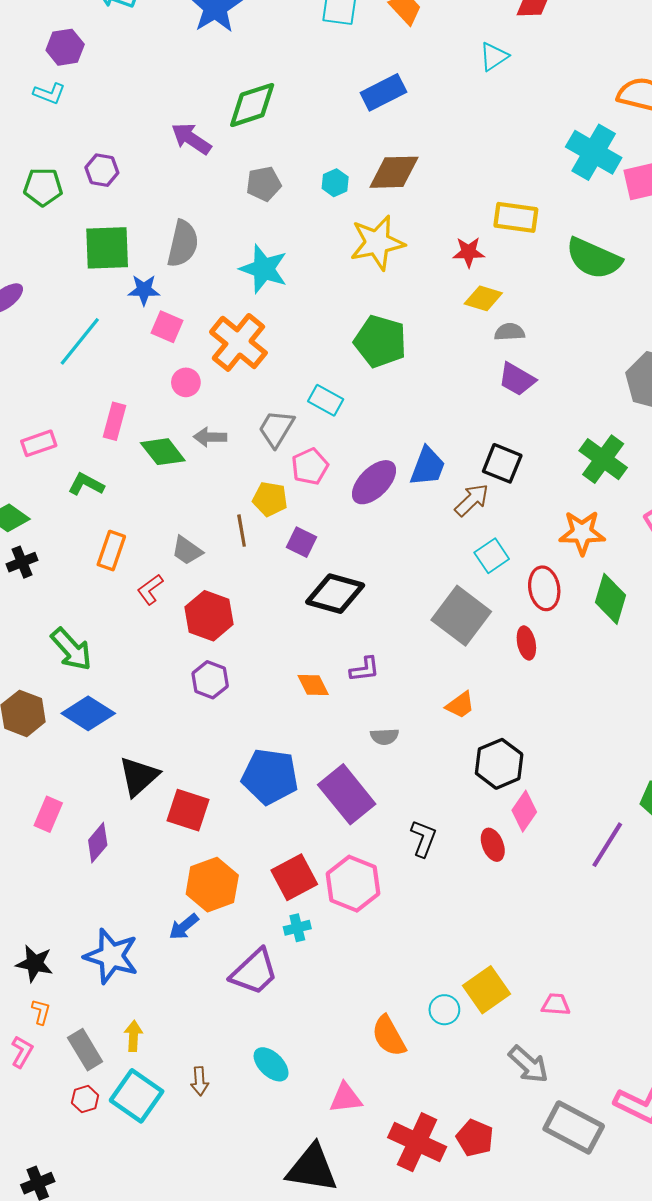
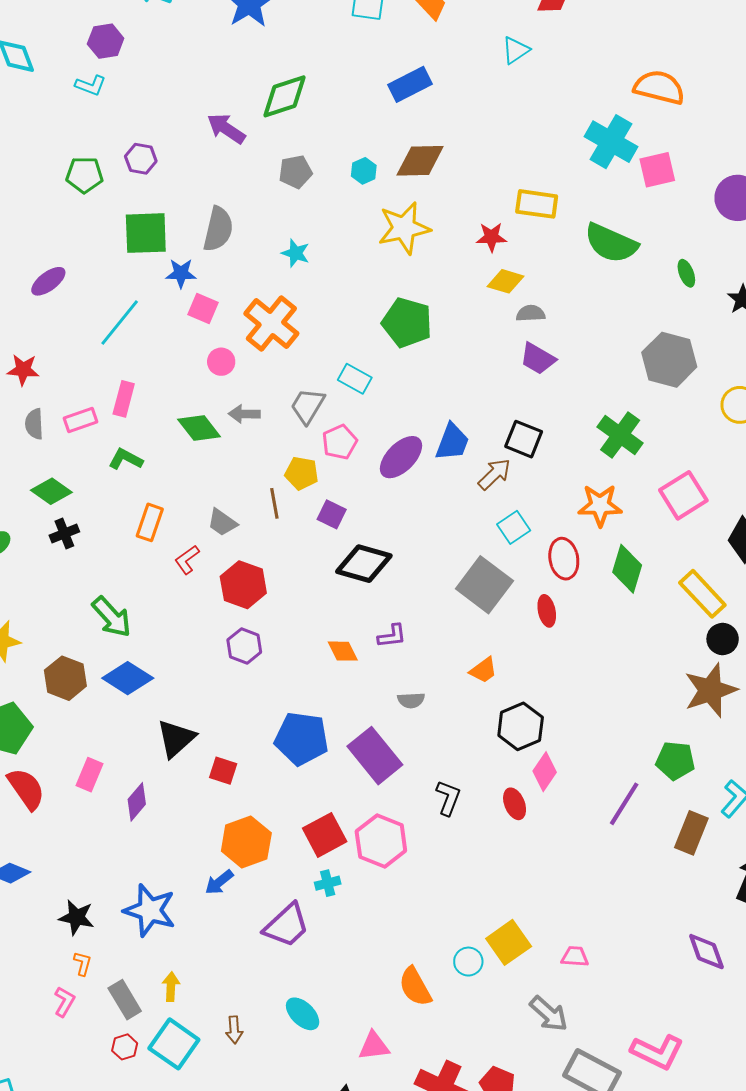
cyan star: (264, 269) -> (296, 253), size x0.6
pink rectangle: (114, 421) -> (124, 399), moved
red square: (188, 810) -> (223, 771), size x0.7

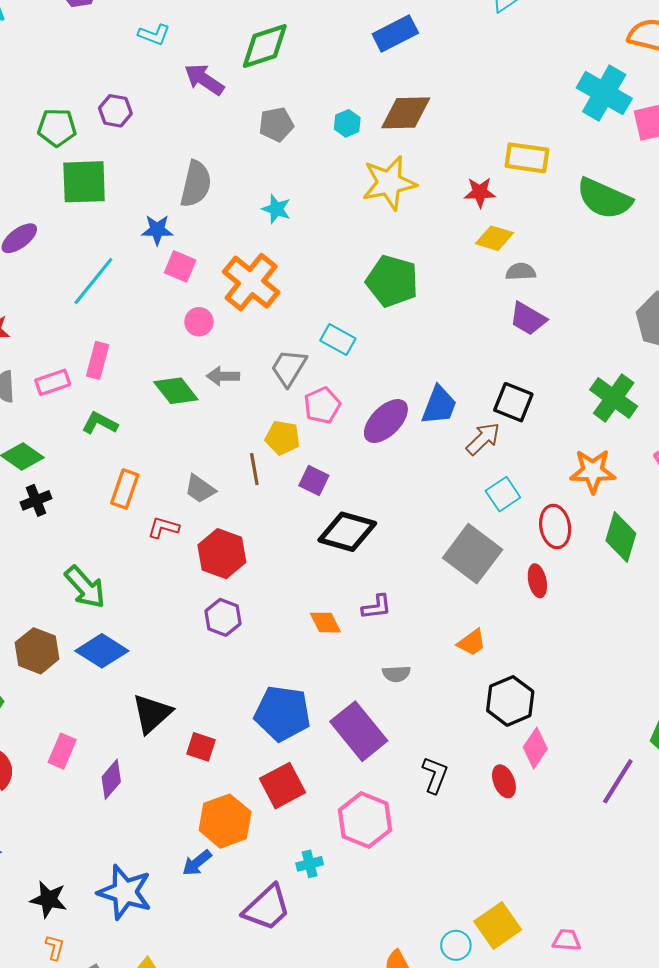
cyan L-shape: (91, 85) -> (154, 35), moved
green square: (146, 233) -> (84, 182), moved
red L-shape: (187, 560) -> (163, 528), turned 52
red square: (325, 835) -> (283, 786), moved

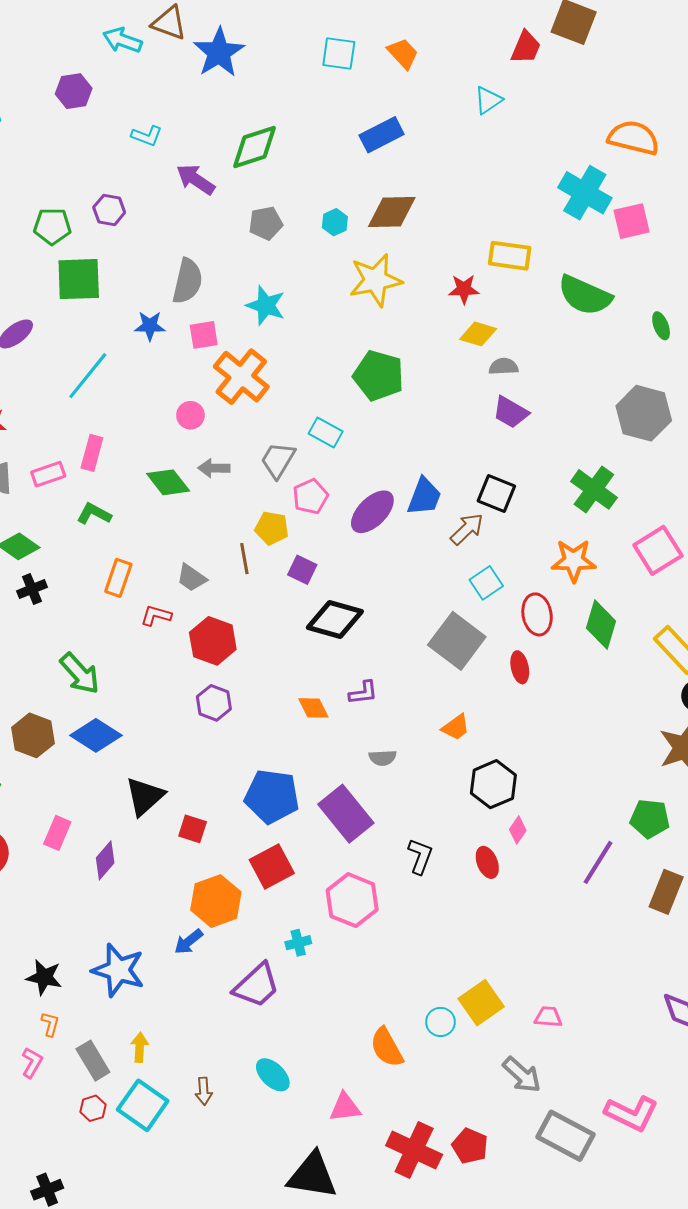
cyan star: (276, 209) -> (266, 305), size x1.4
pink square: (180, 266) -> (204, 335), moved, turned -32
pink diamond: (535, 748) -> (518, 830), size x0.7

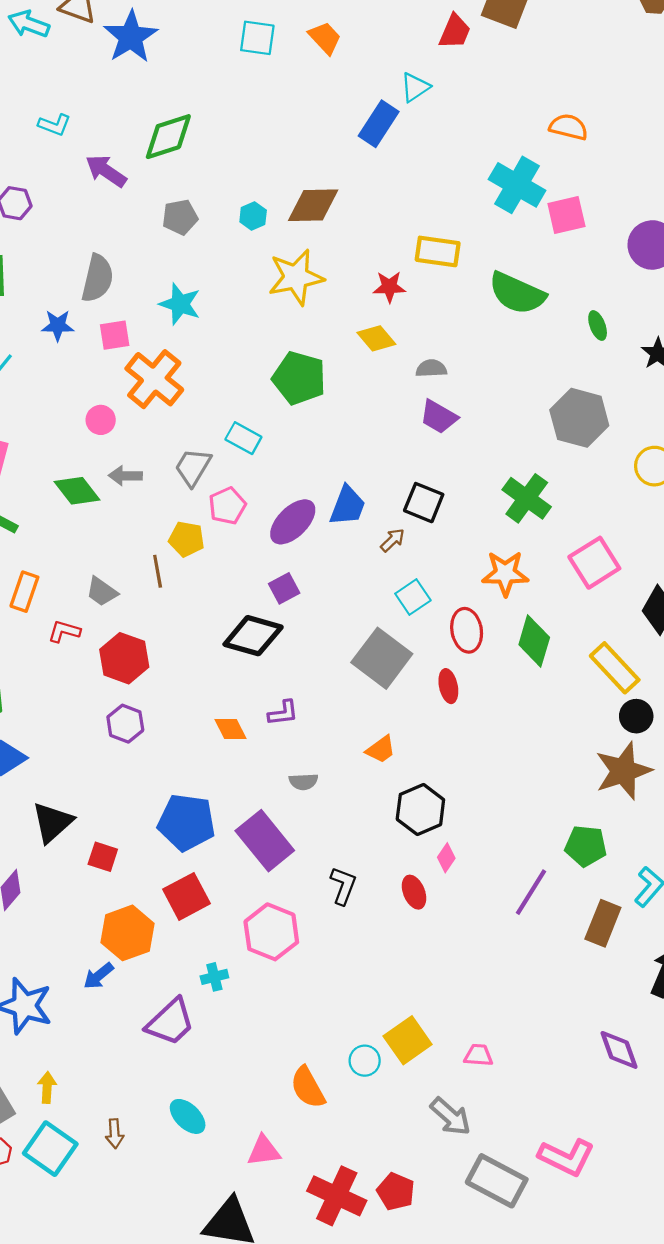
blue rectangle: (382, 135) -> (379, 124), moved, turned -30
orange semicircle: (634, 138) -> (569, 127), size x0.7
yellow diamond: (478, 334) -> (376, 338), moved, turned 33
brown arrow: (467, 529) -> (393, 540), size x0.7
purple square: (302, 570) -> (284, 588), moved, turned 36

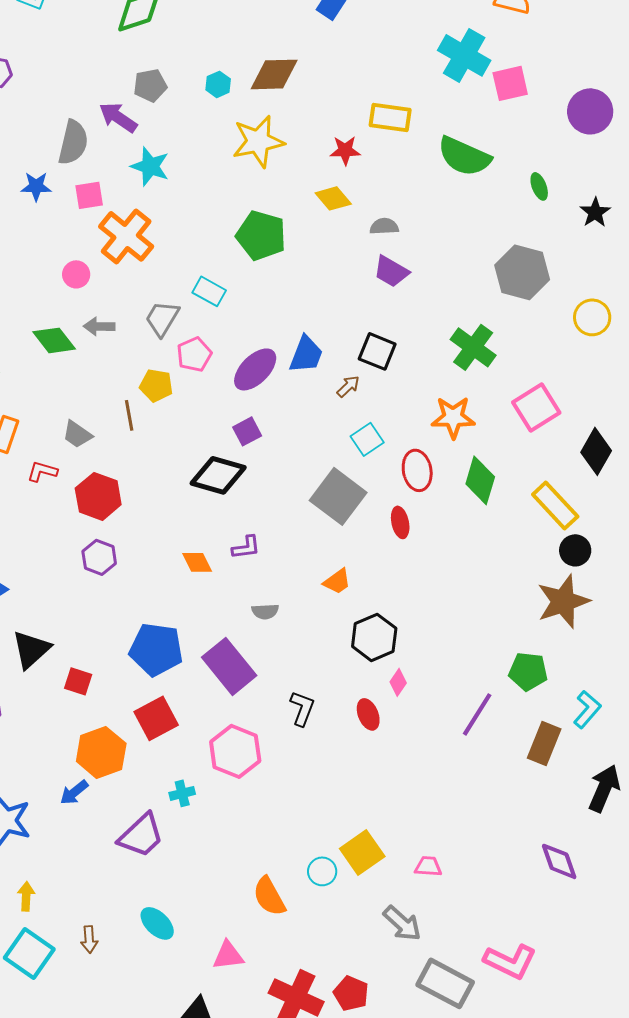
purple arrow: (106, 171) -> (118, 117), moved

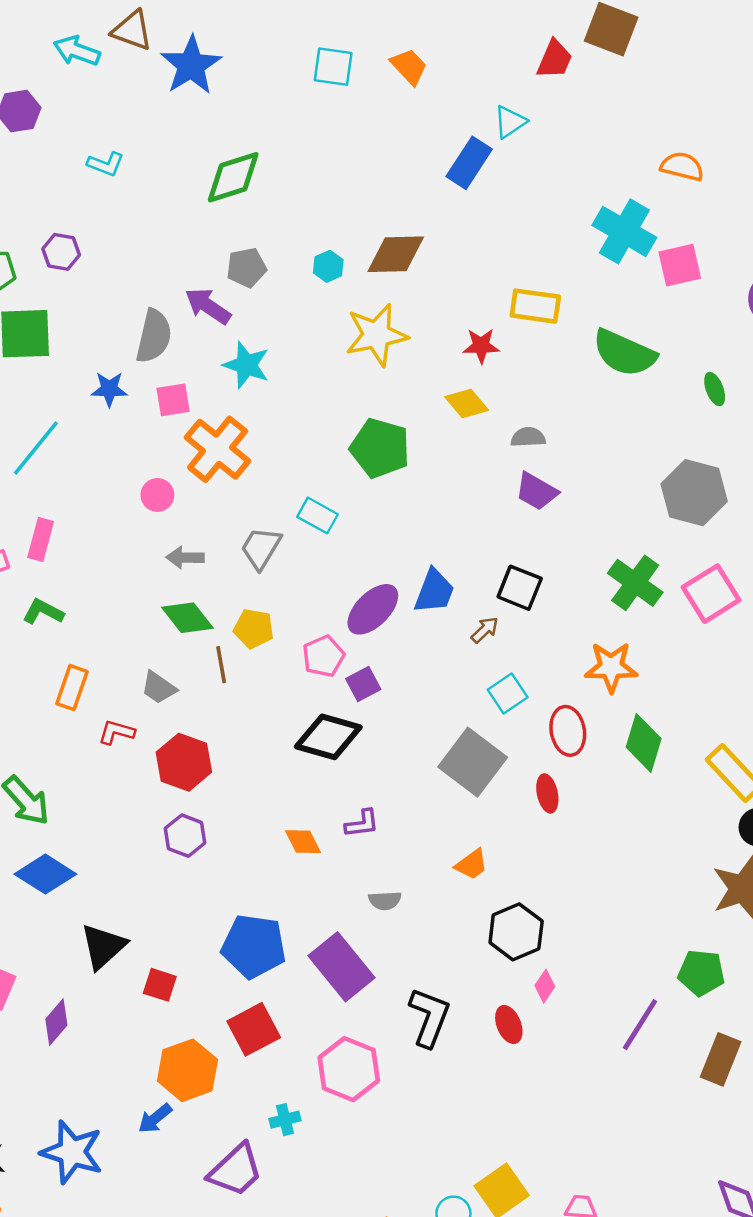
green diamond: (54, 340) -> (187, 618), moved
pink pentagon: (194, 354) -> (323, 656), moved
pink square: (536, 407) -> (711, 594), moved
black L-shape: (302, 708) -> (429, 1017), size x1.4

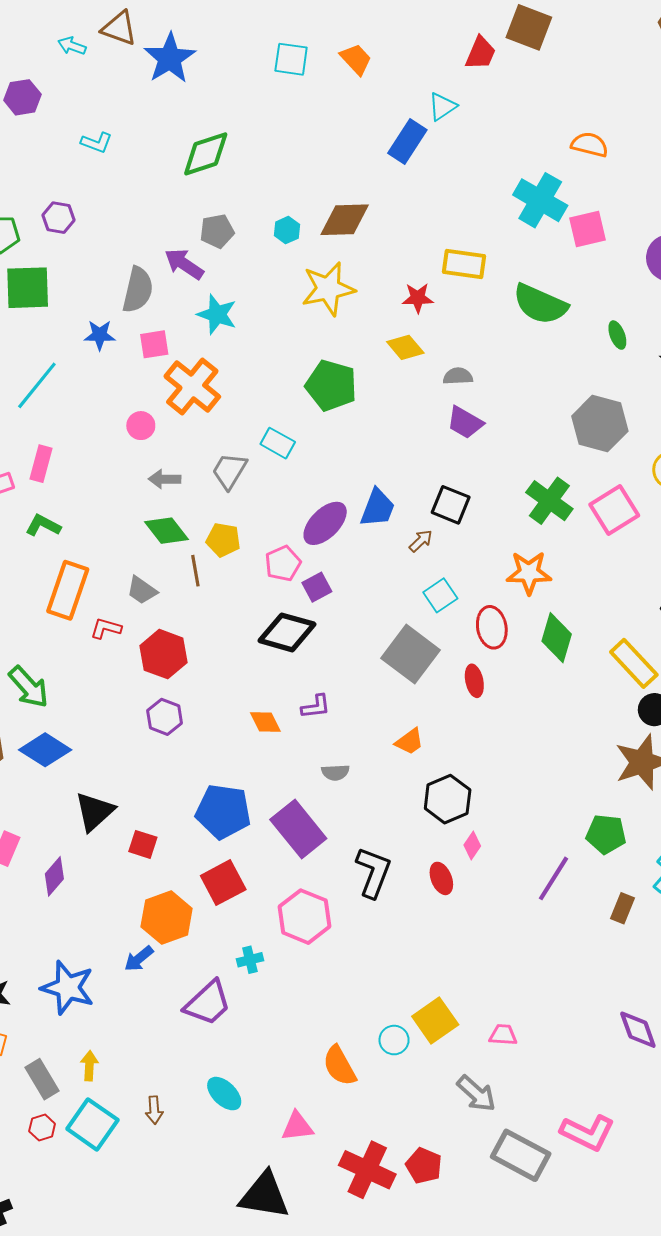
cyan arrow: (77, 51) -> (72, 46), size x0.7
orange rectangle: (72, 688) -> (68, 590), size x1.5
brown rectangle: (721, 1059) -> (623, 908), size x0.7

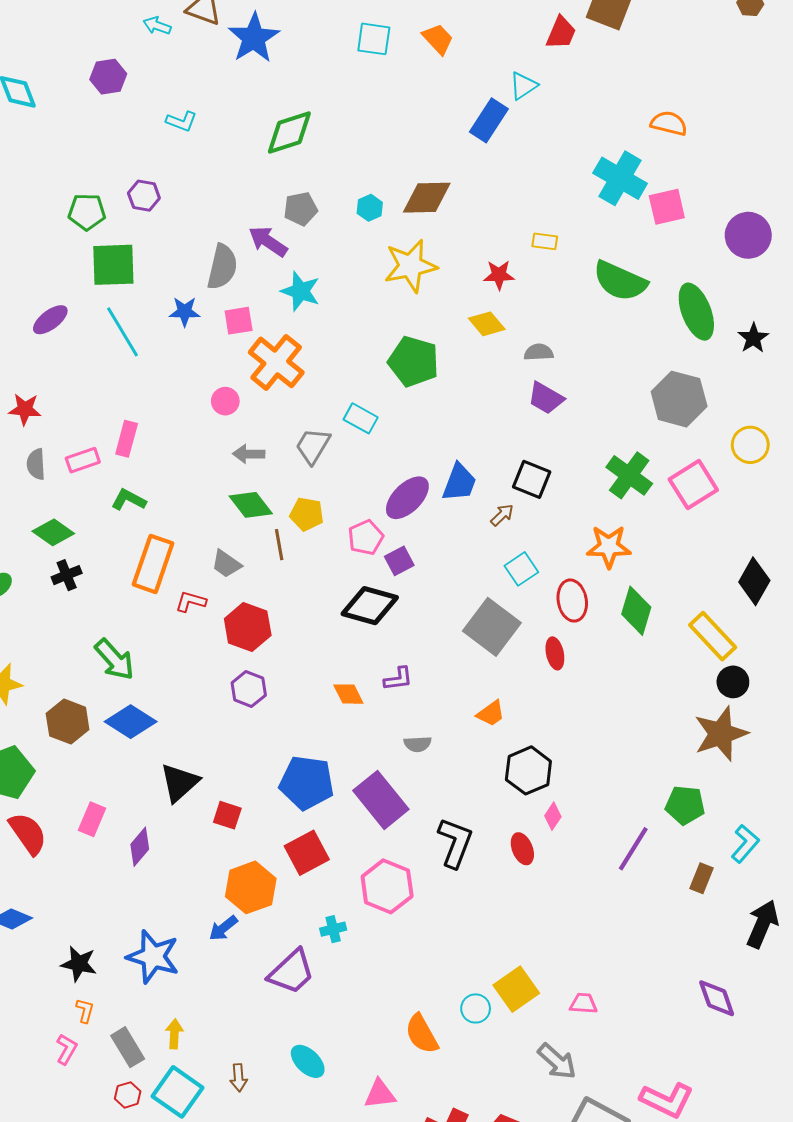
yellow rectangle: (464, 264) -> (545, 241), size x0.6
green ellipse: (617, 335) -> (696, 312), size x2.0
cyan line: (37, 385) -> (123, 332), moved, turned -70

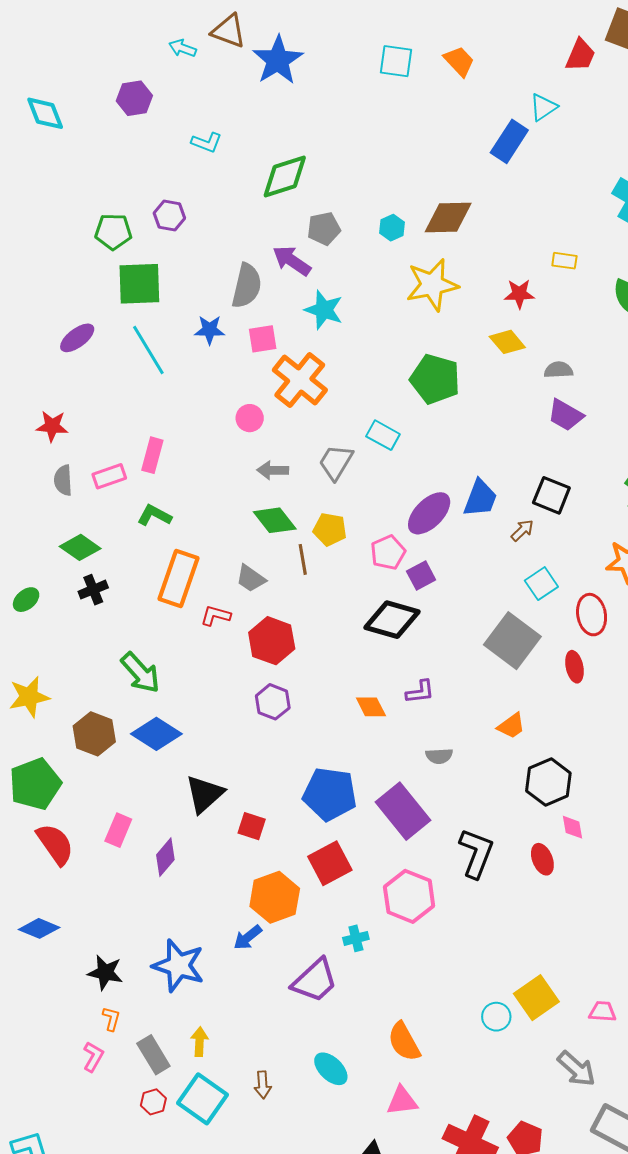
green diamond: (289, 133) -> (285, 176), moved
pink diamond: (553, 816) -> (572, 827), turned -44
orange semicircle: (422, 1034) -> (404, 1042), moved

